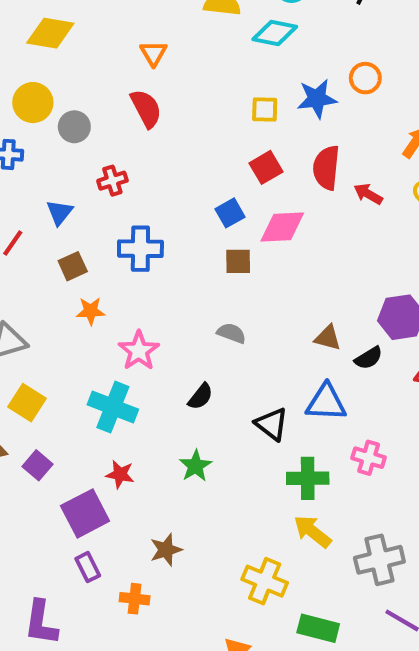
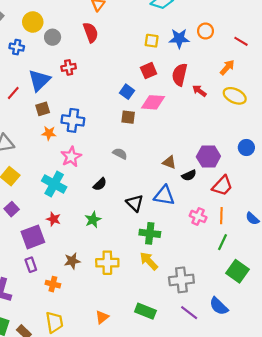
blue triangle: (60, 212) -> (39, 80), size x1.6
blue square: (230, 213) -> (127, 92), turned -32
blue cross: (140, 249) -> (73, 120), moved
pink cross: (369, 458) -> (198, 216), moved
yellow cross: (265, 581) -> (107, 263), moved, turned -30

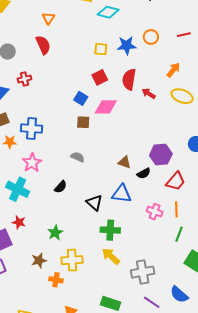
red line: (241, 41) -> (184, 35), moved, turned -40
green star: (93, 220) -> (55, 233), moved
orange cross: (53, 284) -> (56, 280), moved

